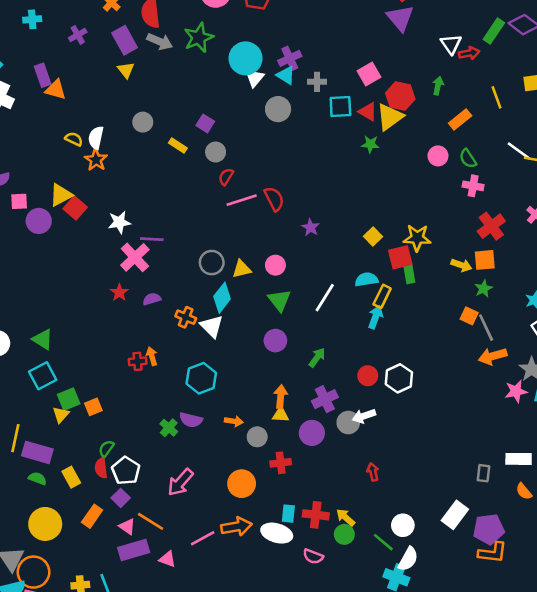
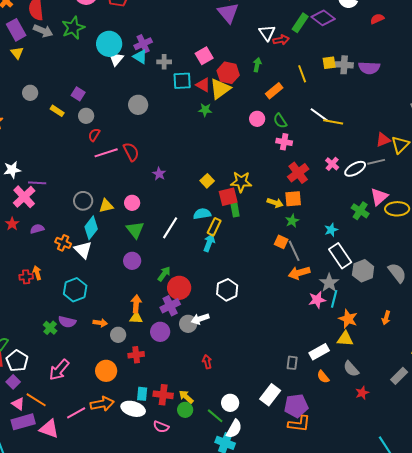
gray circle: (278, 109) -> (138, 105), moved
red circle: (368, 376) -> (179, 288), moved, size x1.5
white rectangle: (519, 459) -> (319, 352), turned -30
pink triangle: (167, 559) -> (49, 429), size x1.5

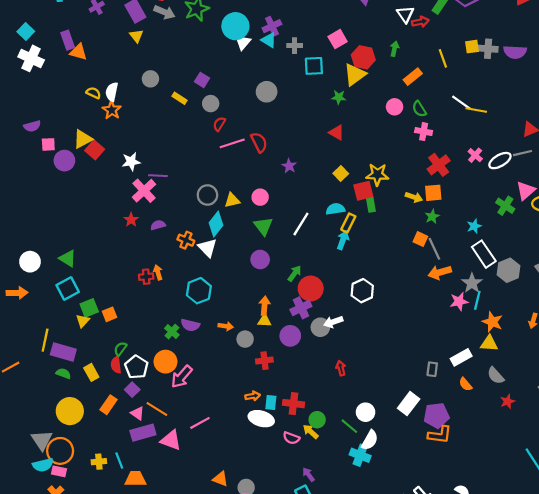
red triangle: (203, 85) -> (336, 133), moved
orange circle: (106, 371) -> (165, 362), moved
yellow arrow: (186, 397) -> (311, 432), moved
orange arrow: (102, 404) -> (253, 396), moved, size x0.6

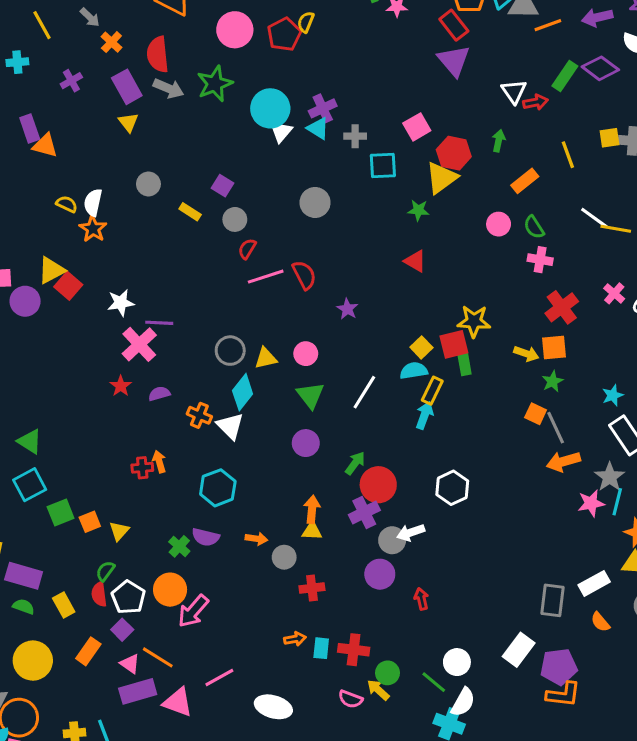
yellow square: (341, 173) -> (421, 347), moved
yellow triangle: (83, 321) -> (119, 531), moved
purple circle: (290, 336) -> (380, 574), moved
gray rectangle: (432, 369) -> (553, 600), size x1.5
white ellipse: (261, 419) -> (273, 707), moved

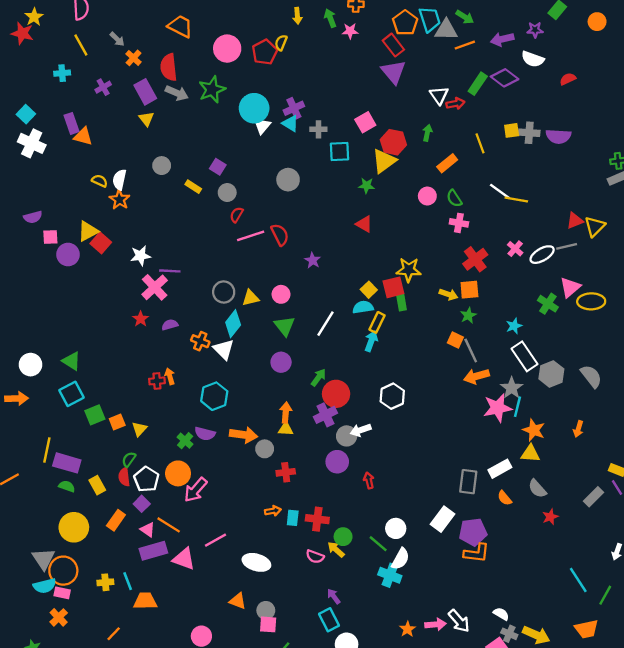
pink star: (591, 503) -> (498, 408), size x1.4
orange arrow: (256, 539) -> (244, 435), size x1.6

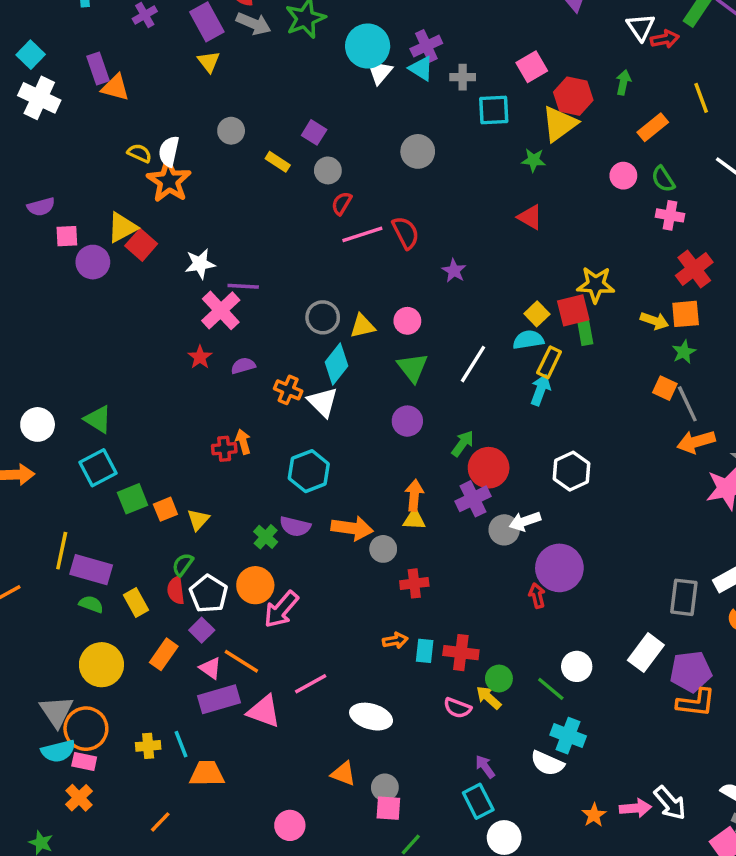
orange star: (119, 200) -> (169, 181), size x1.4
purple circle: (337, 462) -> (559, 568), moved, size x1.4
white semicircle: (400, 559) -> (547, 763), moved, turned 85

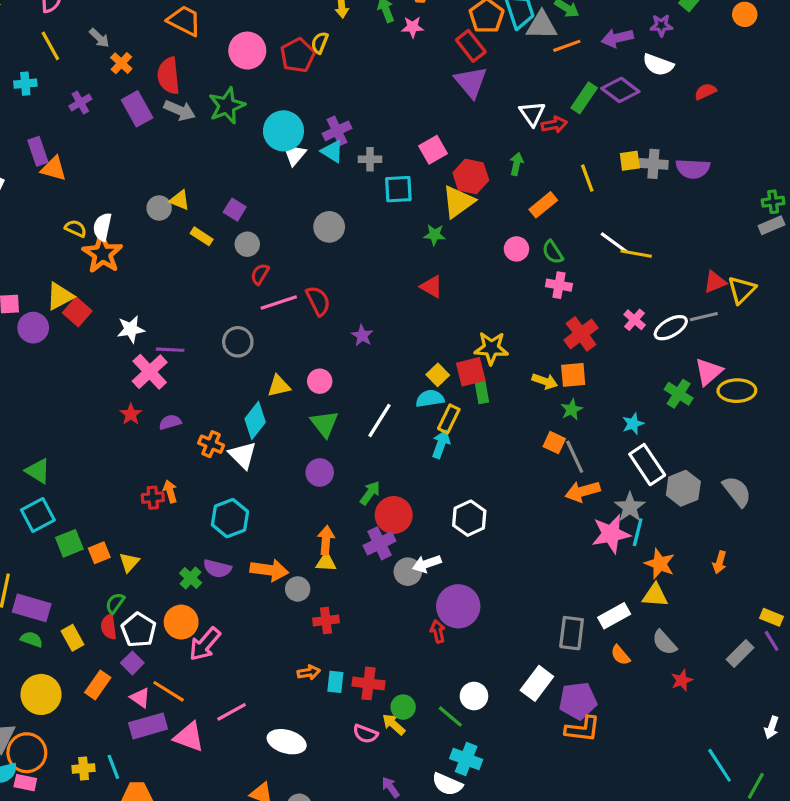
yellow triangle: (209, 62) -> (180, 200), moved, turned -30
gray circle: (323, 317) -> (238, 342), moved

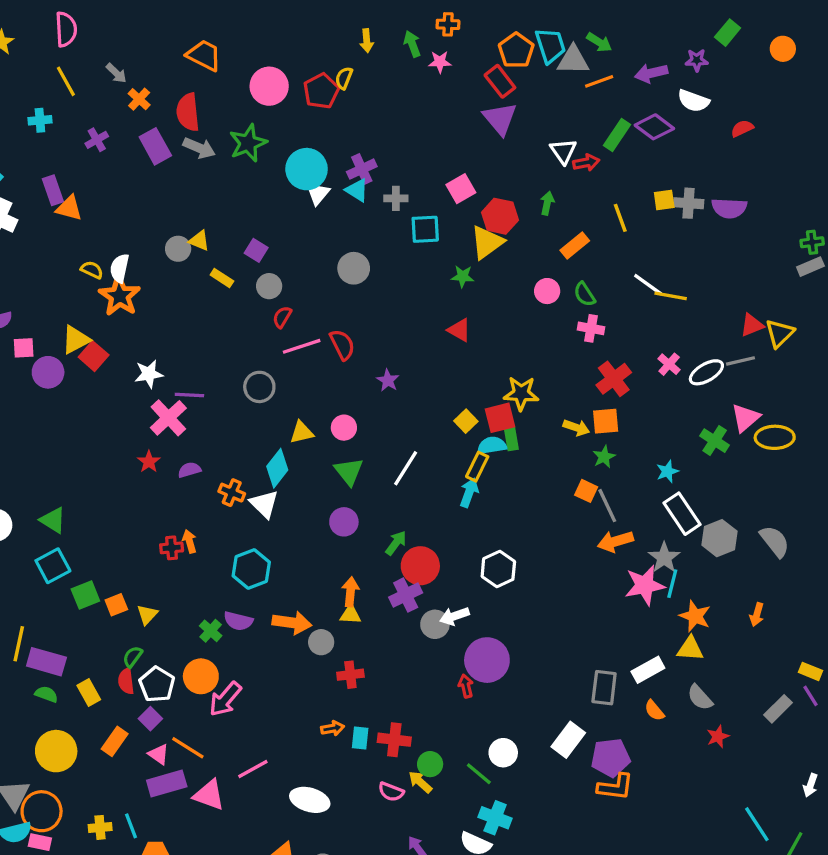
cyan semicircle: (430, 398) -> (492, 445), moved

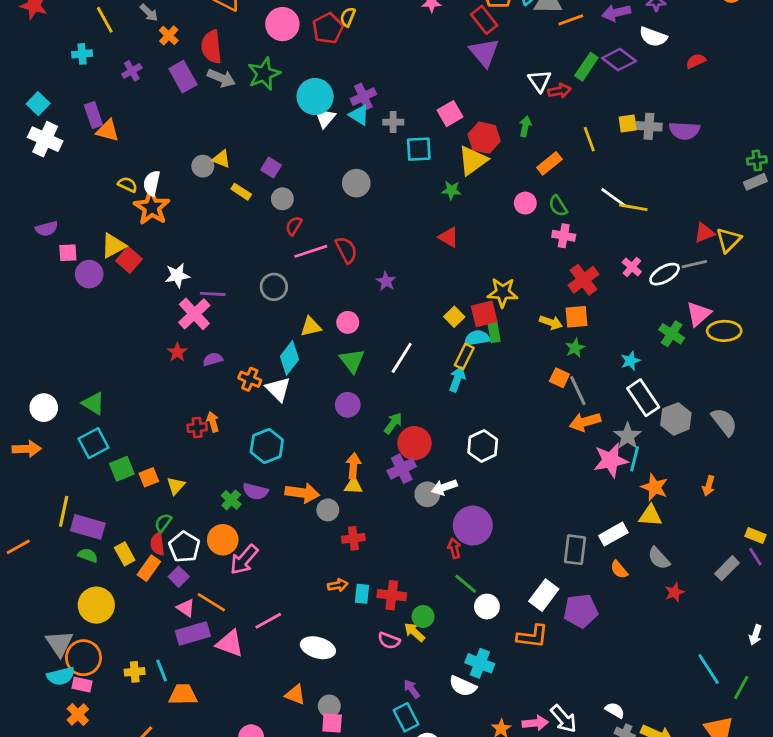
orange rectangle: (115, 741) -> (149, 568), moved
green line: (479, 774) -> (466, 584), moved
orange L-shape: (615, 787) -> (532, 636), moved

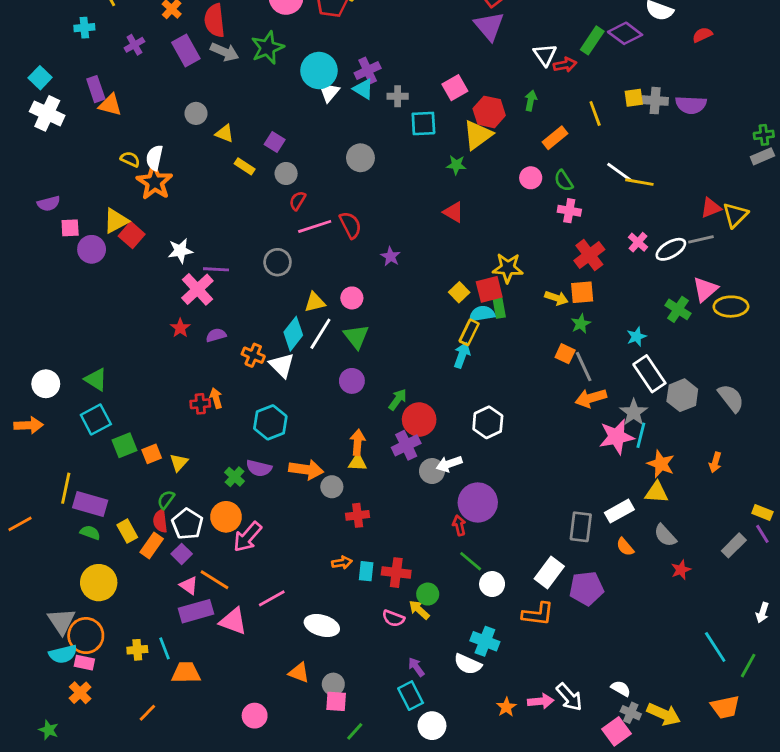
gray circle: (203, 166) -> (196, 113), moved
white line: (402, 358) -> (320, 334), moved

